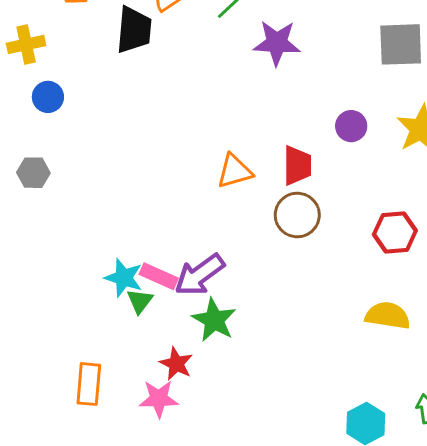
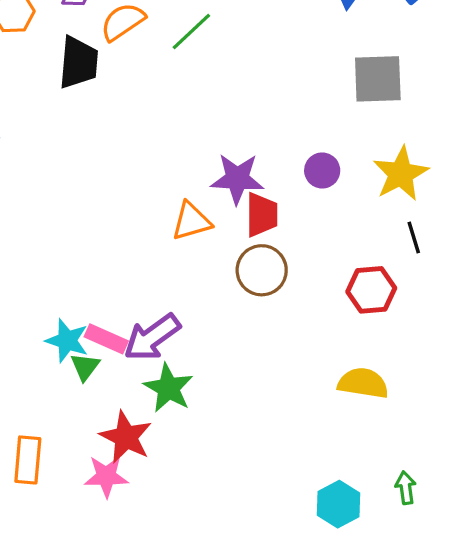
purple star: (277, 43) -> (237, 179), moved
red star: (176, 364) -> (126, 437), size x1.4

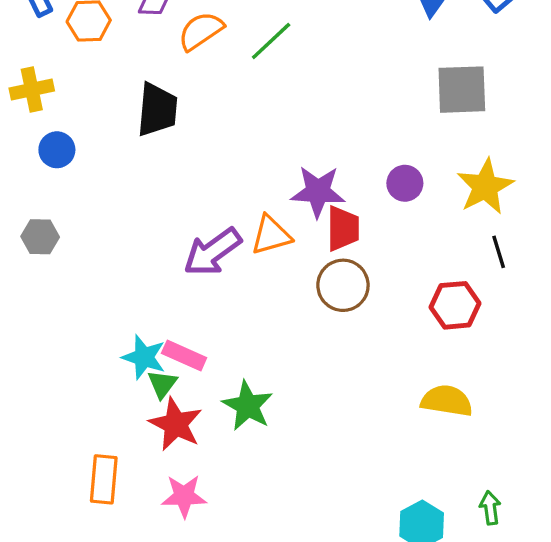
black trapezoid: (79, 63) -> (157, 110), moved
purple arrow: (152, 337) -> (212, 252), moved
red star: (126, 437) -> (176, 424), moved

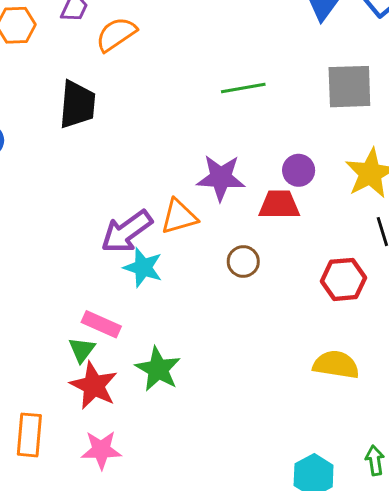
green line: (271, 41) -> (243, 88), moved, turned 33
red trapezoid: (343, 228) -> (279, 205), moved, turned -90
brown circle: (343, 285) -> (243, 261), size x0.7
cyan star: (144, 357) -> (143, 267), moved

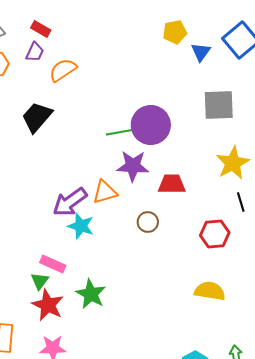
green line: (243, 88) -> (121, 132), moved
black trapezoid: (77, 105) -> (37, 117), turned -144
purple circle: (299, 170) -> (151, 125), moved, size x1.8

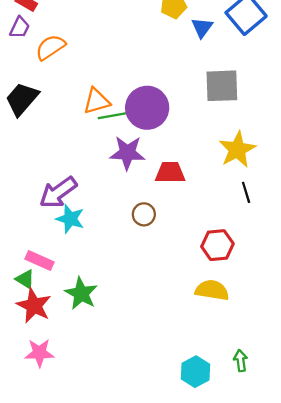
orange triangle: (105, 192) -> (97, 101), moved
red hexagon: (215, 234) -> (217, 245), moved
green triangle: (40, 281) -> (25, 279), turned -36

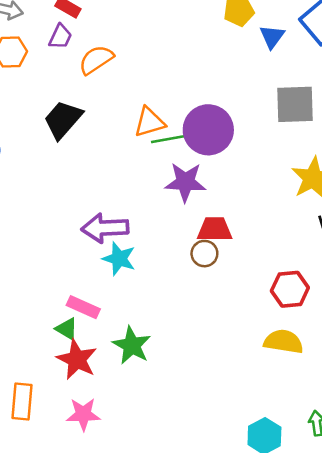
red trapezoid: (170, 173) -> (215, 229), moved
purple arrow: (58, 192) -> (105, 228), turned 33

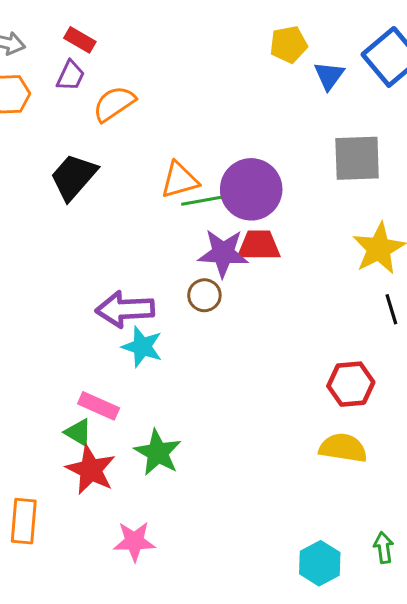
red trapezoid: (215, 229) -> (259, 245), moved
brown circle: (204, 254) -> (204, 295), moved
pink star: (83, 414) -> (134, 541), moved

